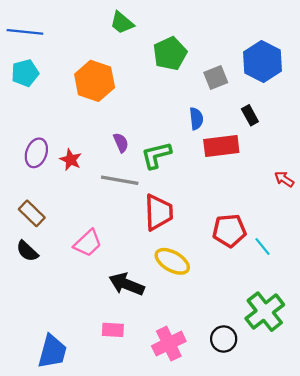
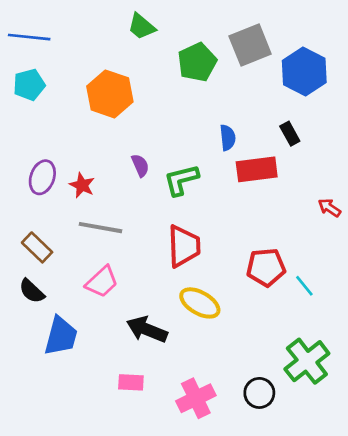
gray square: (216, 78) -> (250, 45), moved, size x1.5
gray line: (120, 180) -> (101, 228), moved
blue trapezoid: (52, 352) -> (61, 336), moved

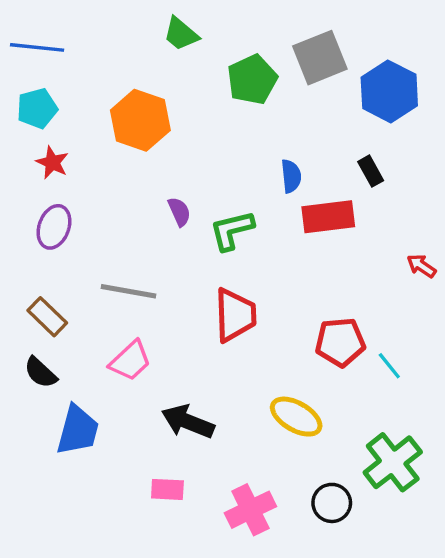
red star: (82, 185) -> (52, 163), moved
yellow ellipse: (200, 303) -> (296, 417), moved

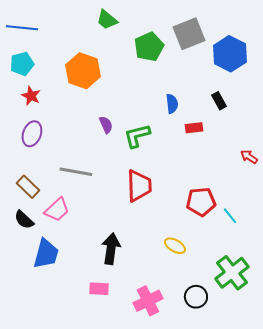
red rectangle: (328, 217) -> (194, 128), size x0.6
pink trapezoid: (130, 361) -> (57, 210), moved
yellow ellipse: (296, 417) -> (175, 246), size x0.7
black arrow: (188, 422) -> (111, 249), turned 76

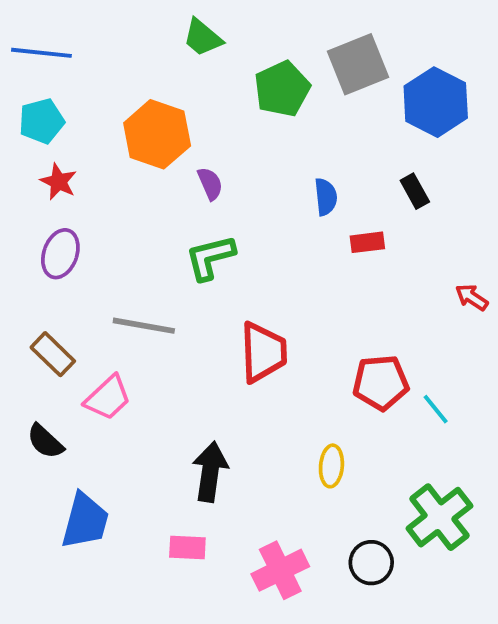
purple semicircle: (106, 125) -> (210, 184), moved
green L-shape: (137, 136) -> (210, 257), moved
black semicircle: (24, 220) -> (45, 441), moved
yellow ellipse: (175, 246) -> (331, 466), turned 65
blue trapezoid: (46, 254) -> (85, 521), moved

